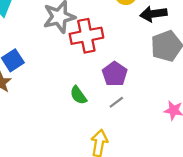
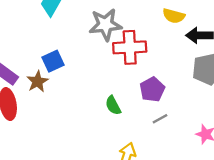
gray line: (116, 102) -> (160, 119), moved

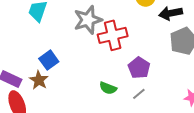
green semicircle: (113, 105) -> (108, 88), turned -30
gray line: (160, 119) -> (139, 94), moved

